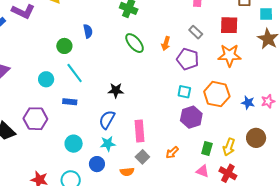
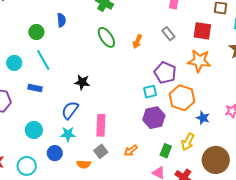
purple pentagon: (188, 59) -> (165, 73), moved
cyan square: (184, 92) -> (150, 92), turned -32
blue star: (248, 103) -> (203, 118), moved
brown circle: (256, 138) -> (216, 160), moved, size x1.4
yellow arrow: (229, 147) -> (188, 142), moved

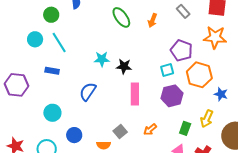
cyan circle: (14, 63) -> (35, 39), moved
black star: (82, 82) -> (124, 66), moved
pink rectangle: (101, 125) -> (135, 94), moved
cyan star: (68, 134) -> (102, 59), moved

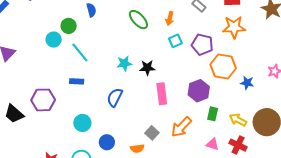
cyan circle: (35, 39) -> (54, 40), moved
cyan square: (167, 70) -> (175, 41), moved
yellow arrow: (207, 119) -> (238, 120), moved, turned 102
green rectangle: (185, 128) -> (213, 114), moved
orange arrow: (150, 130) -> (181, 127), size x1.6

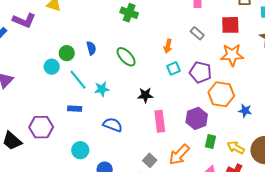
blue semicircle: (91, 10) -> (91, 48), moved
green ellipse: (138, 20) -> (126, 57), moved
cyan star: (124, 63) -> (102, 89), moved
blue semicircle: (115, 97) -> (113, 125), turned 84

